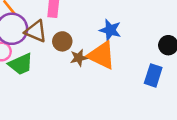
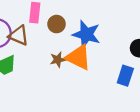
blue star: (110, 30) -> (86, 34), size x1.4
brown circle: (62, 41) -> (57, 24), moved

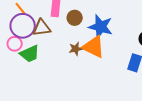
brown triangle: (19, 36) -> (42, 28), turned -30

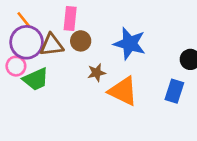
brown circle: (75, 18) -> (81, 41), moved
orange triangle: (94, 47) -> (123, 91), moved

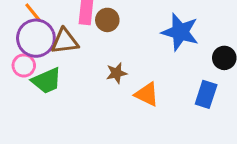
brown circle: (81, 41) -> (107, 20), moved
blue star: (130, 44) -> (180, 32), moved
orange triangle: (123, 91) -> (147, 94), size x0.7

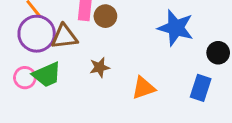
pink circle: (24, 65) -> (25, 78), moved
brown star: (116, 73) -> (100, 67), moved
orange triangle: (147, 94) -> (143, 88), turned -45

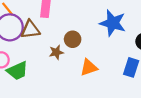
brown circle: (105, 16) -> (73, 39), moved
green trapezoid: (47, 75) -> (17, 71), moved

